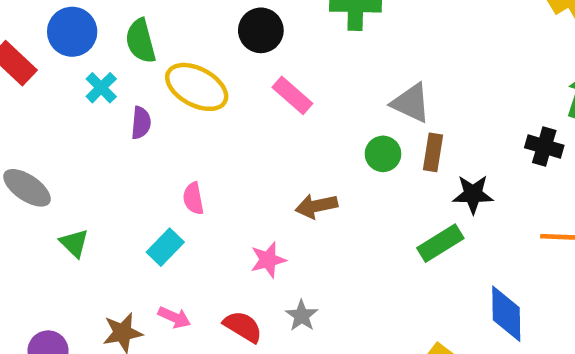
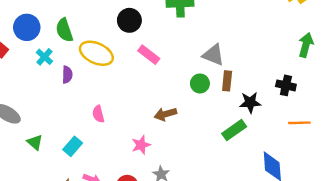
black cross: (544, 147) -> (286, 85), moved
cyan rectangle: (165, 247) -> (73, 146), moved

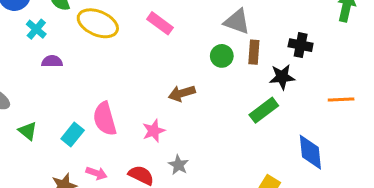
purple semicircle: (67, 75) -> (52, 61), moved, turned -91
black cross: (286, 85) -> (301, 45), moved
pink semicircle: (98, 114) -> (105, 119), moved, size x1.6

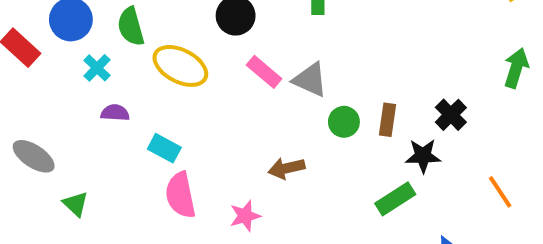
gray triangle: (237, 22) -> (310, 80), moved
black cross: (301, 45) -> (451, 115), turned 30
orange line: (341, 100) -> (500, 192), turned 55
cyan rectangle: (73, 134) -> (164, 148), moved, turned 75

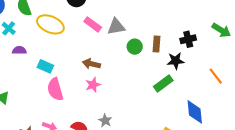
green arrow: (516, 68) -> (221, 30), moved, turned 108
gray triangle: (310, 80) -> (116, 27), turned -30
black cross: (451, 115) -> (188, 39), turned 35
brown arrow: (286, 168) -> (91, 64), moved, turned 30
pink star: (245, 216) -> (93, 85), moved

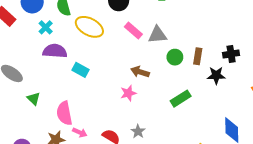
purple semicircle: (19, 50) -> (55, 51), size x1.6
brown arrow: (91, 64) -> (140, 72), moved
green rectangle: (163, 83) -> (181, 99), moved
pink semicircle: (55, 89) -> (64, 113), moved

